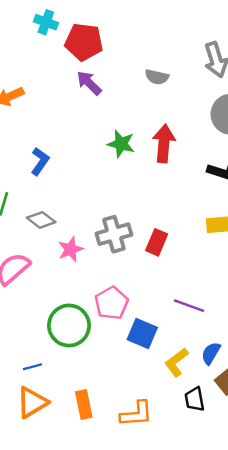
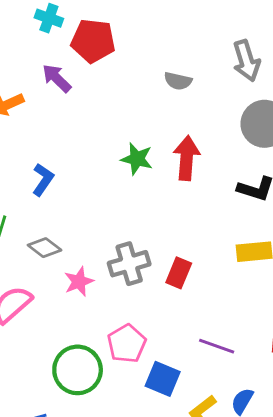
purple arrow: (89, 83) -> (57, 78), moved

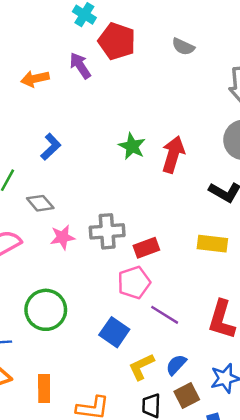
gray semicircle: (178, 81) -> (183, 47), moved
red rectangle: (179, 273) -> (146, 248), turned 35
pink pentagon: (127, 344) -> (134, 282), moved

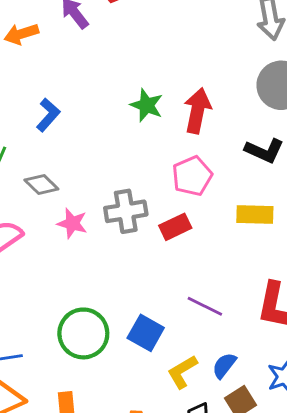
pink star: (62, 237) -> (72, 223), turned 30
pink pentagon: (134, 282) -> (192, 176), moved
green circle: (46, 310) -> (83, 333), moved

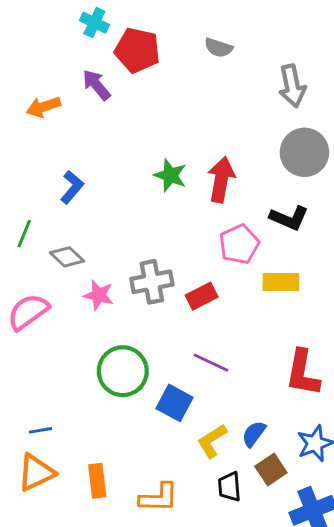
pink pentagon: (192, 176) -> (239, 244), moved
purple line: (205, 306) -> (211, 363), moved
green circle: (83, 333) -> (123, 371), moved

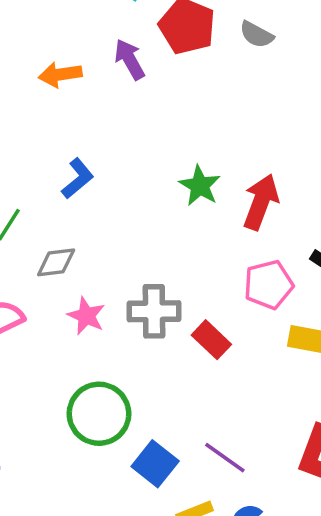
gray semicircle: (218, 48) -> (257, 35), moved
gray diamond: (67, 257) -> (56, 262), turned -60
red rectangle: (202, 296) -> (211, 340), turned 60
purple line: (211, 363) -> (225, 458), moved

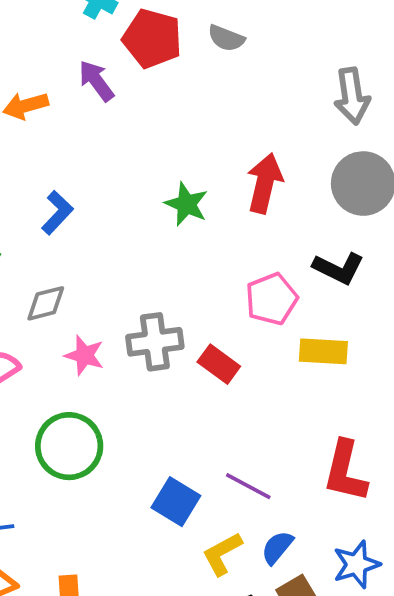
red arrow: (261, 202) -> (265, 183), moved
green circle: (99, 414) -> (69, 446), moved

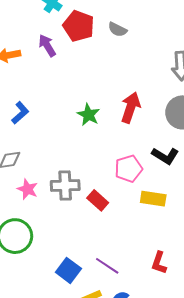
red L-shape: (345, 471) -> (159, 263), size x0.7

